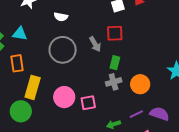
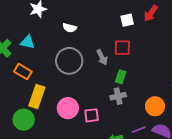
orange rectangle: (17, 63) -> (23, 72), turned -54
orange circle: (140, 84) -> (155, 106), moved

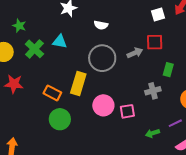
gray arrow: (102, 57) -> (135, 53), turned -84
orange rectangle: (23, 72) -> (52, 93), moved
green rectangle: (121, 77) -> (168, 70), moved
yellow rectangle: (37, 96) -> (78, 83), moved

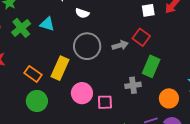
white semicircle: (101, 25) -> (82, 13), moved
red square: (155, 42) -> (141, 37), turned 30
green rectangle: (168, 70) -> (151, 66), size x1.5

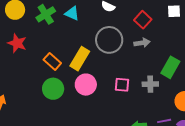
red square: (141, 37) -> (143, 20), moved
pink circle: (82, 93) -> (86, 85), moved
pink square: (105, 102) -> (122, 85), moved

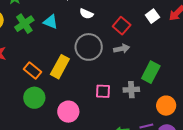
white square: (174, 11) -> (152, 16), turned -32
pink circle: (86, 85) -> (68, 112), moved

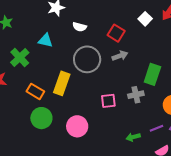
green cross: (24, 24) -> (20, 58), moved

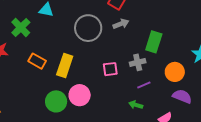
yellow rectangle: (62, 83) -> (65, 65), moved
green circle: (41, 118) -> (56, 101), moved
purple line: (157, 128) -> (144, 85), moved
green arrow: (133, 137) -> (136, 105), turned 32

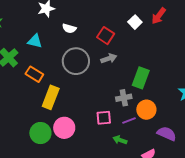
orange rectangle: (37, 61) -> (34, 74), moved
pink square: (110, 69) -> (104, 118), moved
orange circle: (175, 72) -> (146, 110), moved

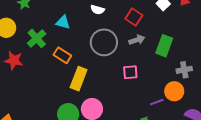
green rectangle: (141, 78) -> (164, 46), moved
gray cross: (124, 98) -> (184, 70), moved
pink square: (104, 118) -> (130, 72), moved

